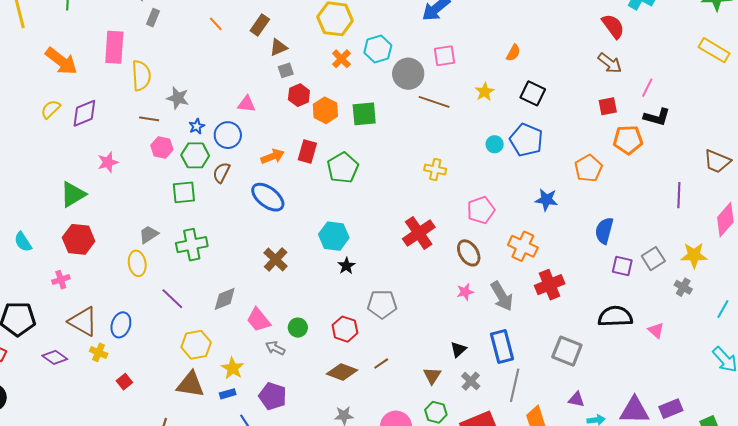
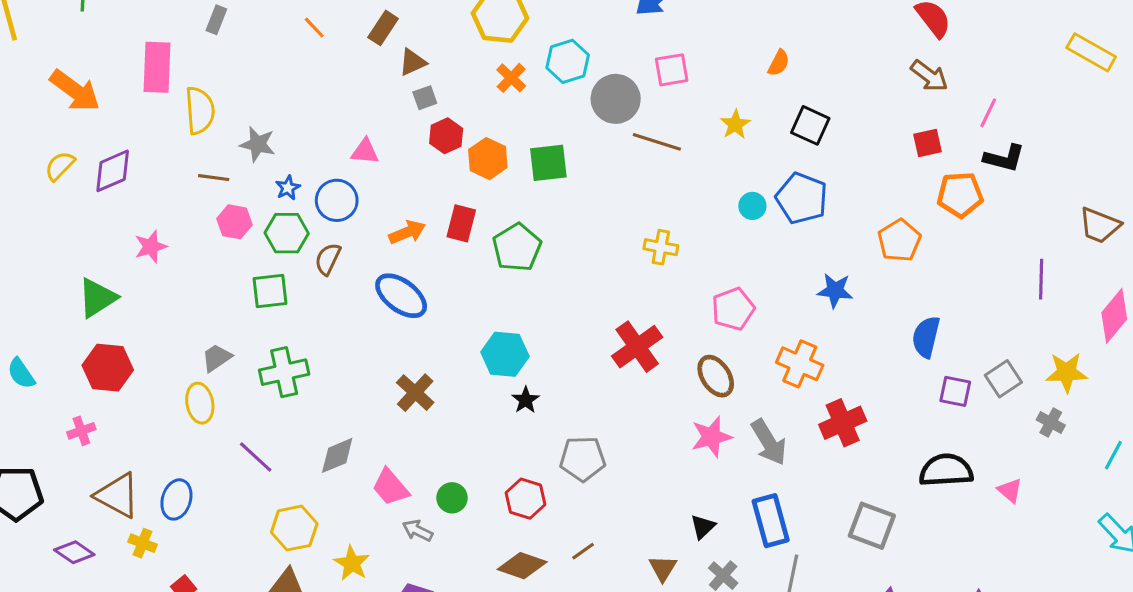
pink star: (465, 292) -> (711, 437), size x1.5

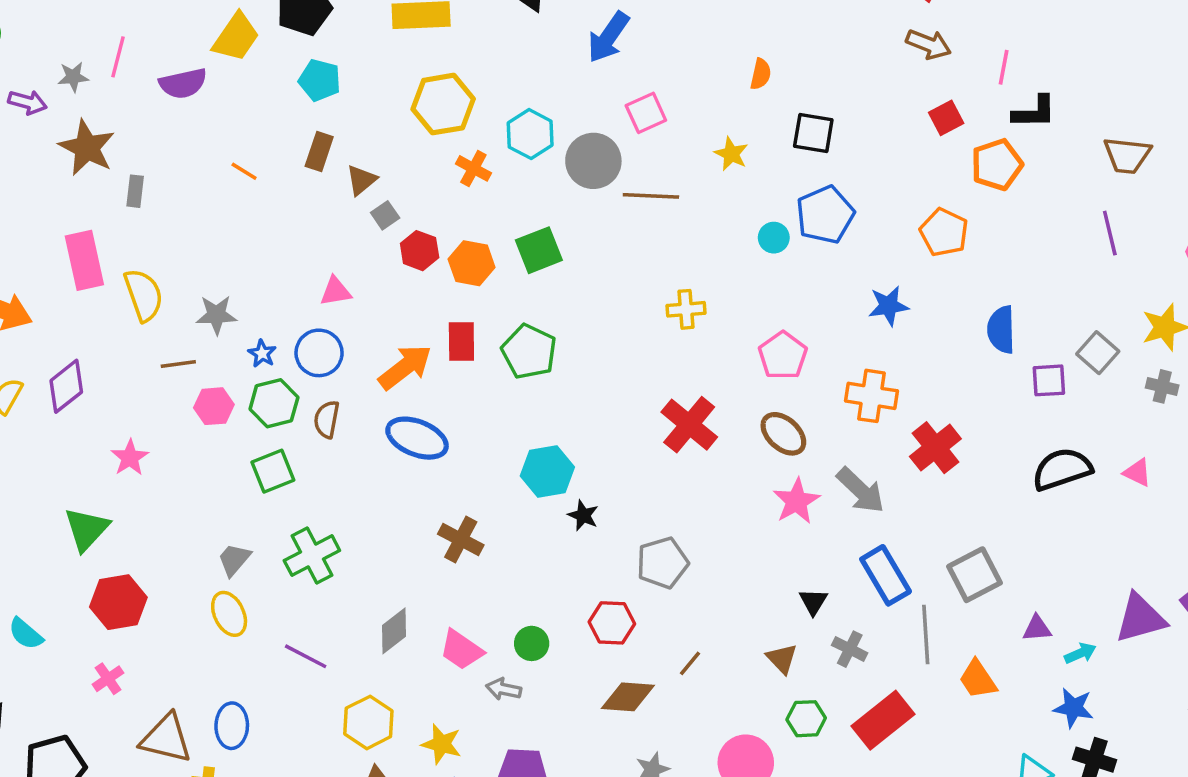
blue pentagon: (802, 198) -> (825, 215), turned -30
brown trapezoid: (1100, 225) -> (1127, 155), moved
orange arrow: (407, 232) -> (405, 367), size x1.4
gray square: (872, 526) -> (975, 575), moved, turned -33

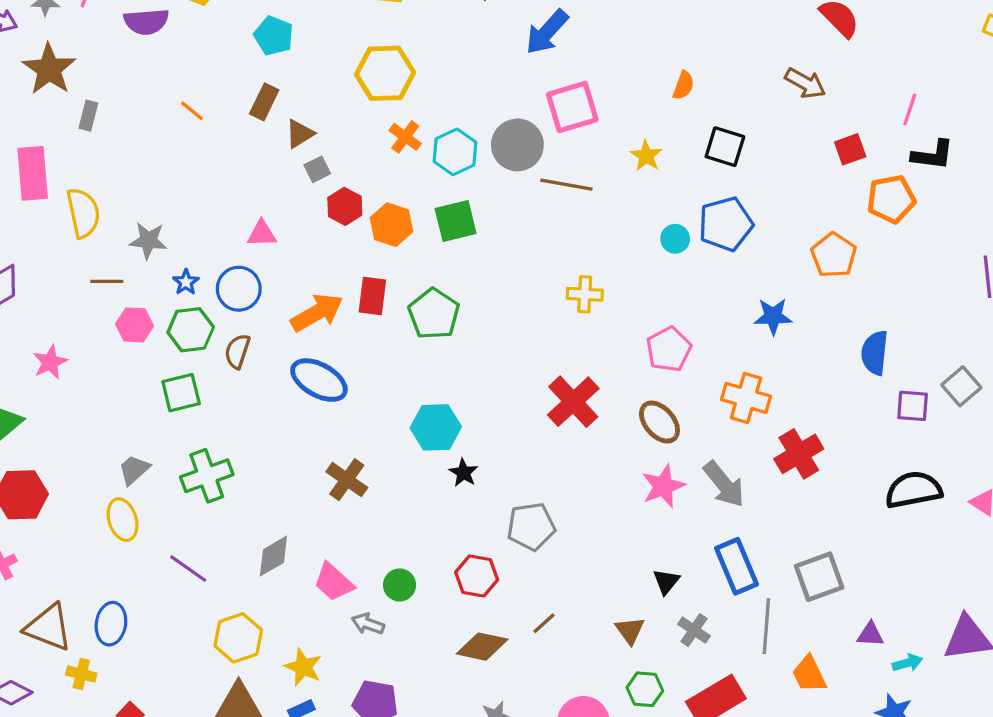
brown arrow: (929, 44) -> (805, 83), moved
pink square: (646, 113) -> (572, 107), size x1.4
cyan hexagon: (530, 134) -> (455, 152), moved

